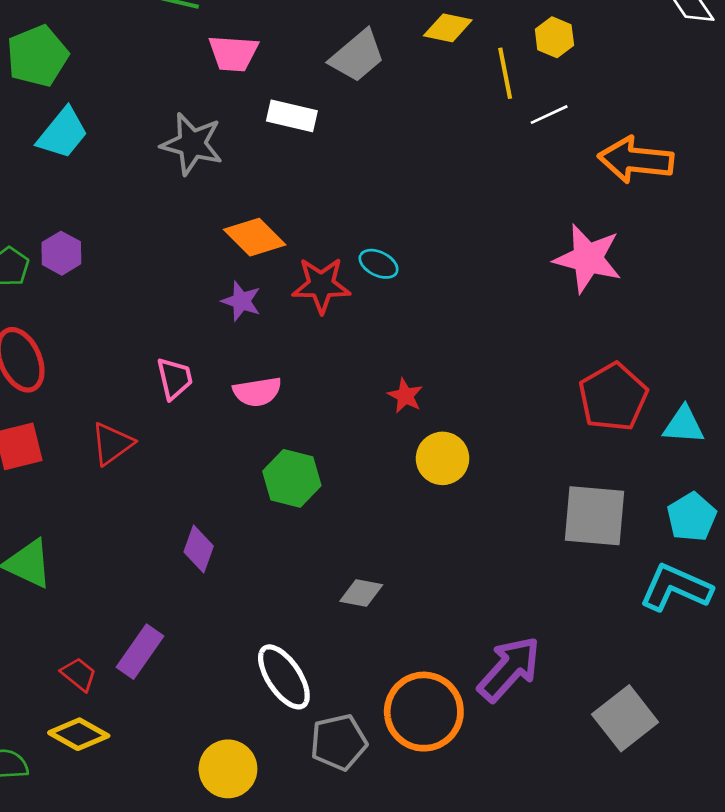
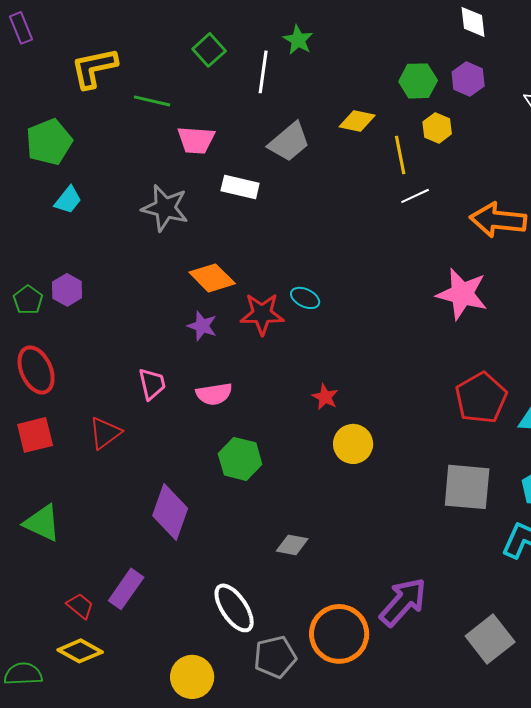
white line: (549, 115) -> (415, 196), moved
cyan trapezoid: (63, 133) -> (68, 200), size x0.7
purple diamond: (199, 549) -> (170, 512), size x1.6

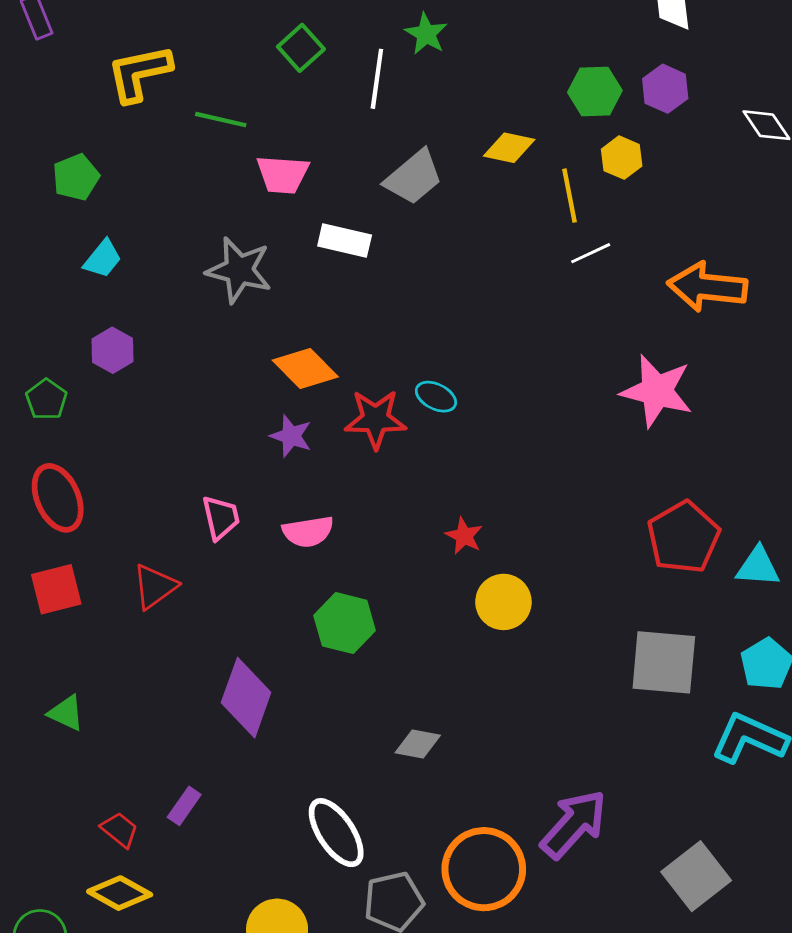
green pentagon: (49, 142) -> (76, 177), size x0.7
purple hexagon: (67, 290) -> (113, 350), moved
green triangle: (42, 523) -> (66, 713), size x0.7
purple rectangle: (126, 589) -> (184, 806), size x0.7

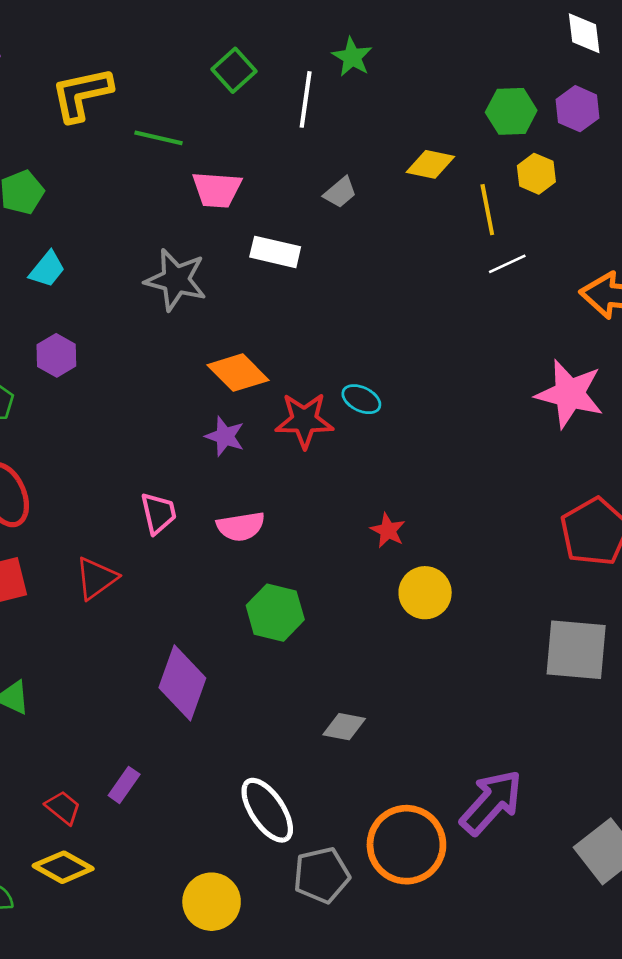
gray trapezoid: (413, 177) -> (340, 192), size x0.6

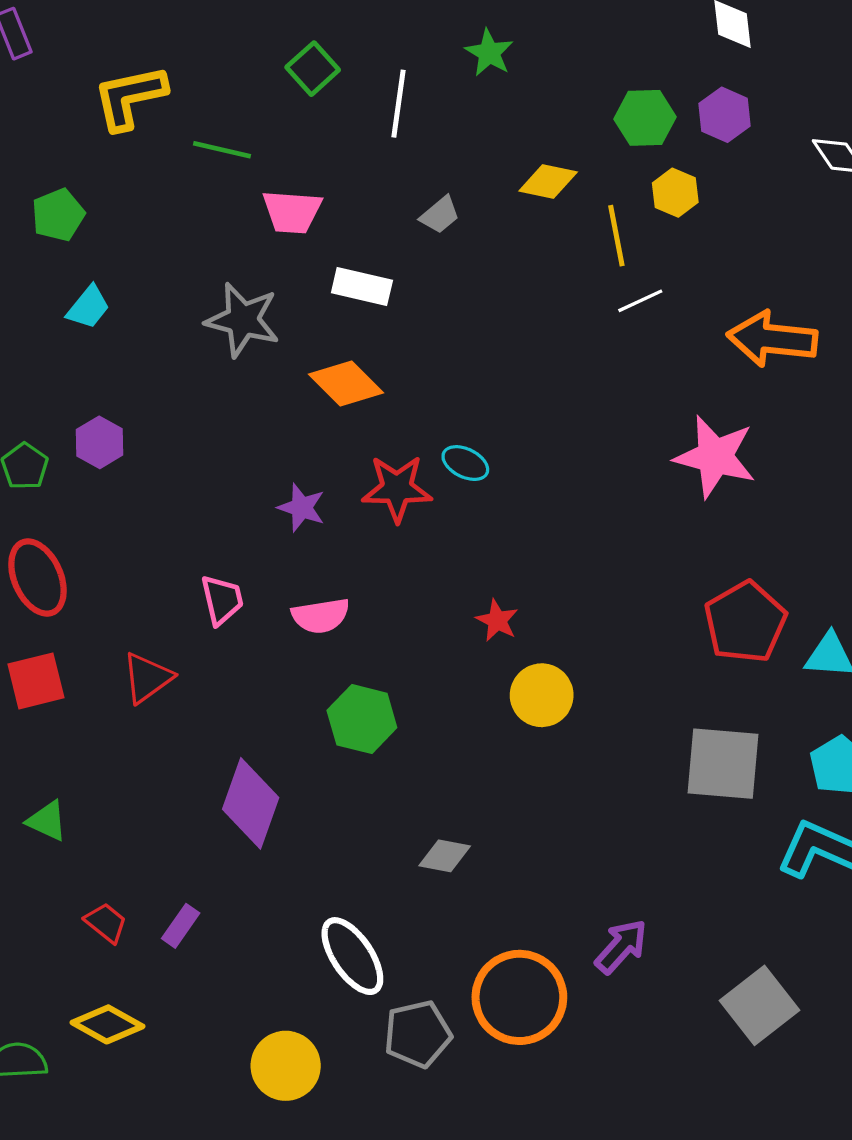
green star: (352, 57) -> (489, 53), moved
purple hexagon: (56, 355) -> (100, 442), moved
orange diamond: (238, 373) -> (346, 384), moved
purple arrow: (491, 802) -> (621, 947), size x0.7
red trapezoid: (63, 808) -> (106, 923), moved

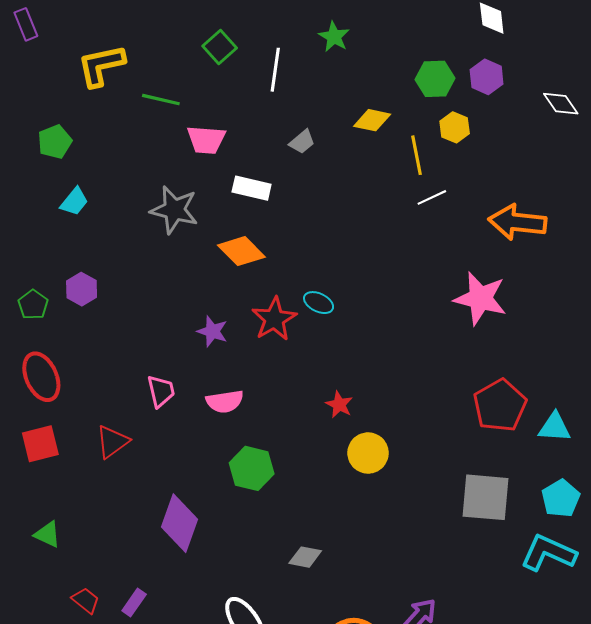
red star: (397, 488) -> (274, 319), turned -30

